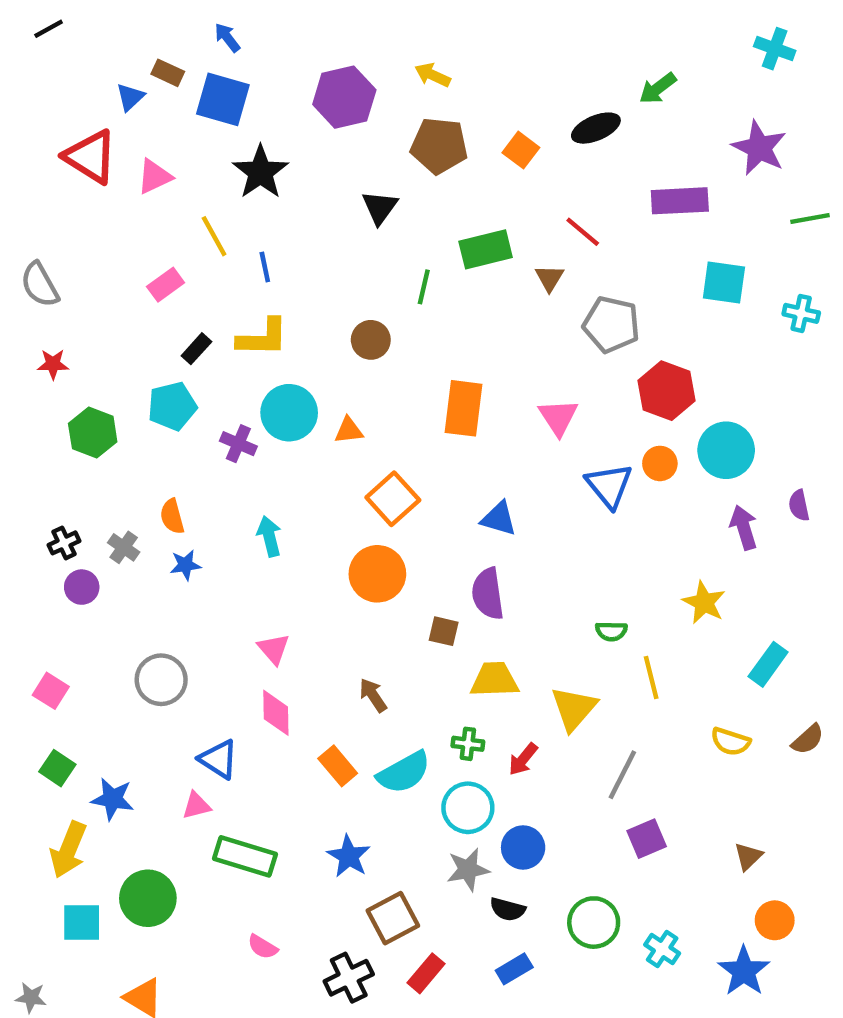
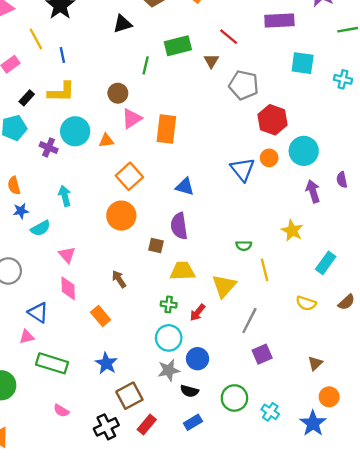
black triangle: (380, 207) -> (122, 24), turned 36
pink triangle: (558, 417) -> (132, 119), moved, turned 30
cyan semicircle: (404, 772) -> (41, 228), moved, size x0.7

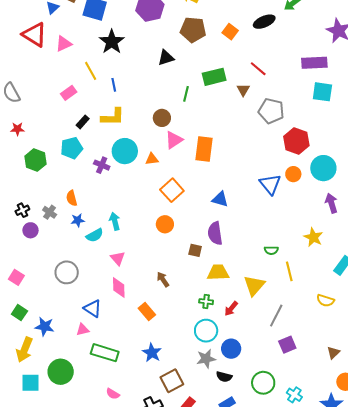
purple rectangle: (279, 20) -> (314, 63), moved
cyan arrow: (65, 196) -> (115, 221), moved
orange circle: (121, 216) -> (165, 224), size x0.7

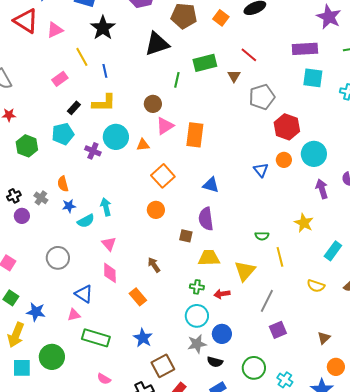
black triangle: (166, 58) -> (157, 44), size x1.5
gray pentagon: (271, 111) -> (262, 97), turned -30
blue triangle: (270, 184) -> (261, 170), size x0.7
red arrow: (231, 309) -> (222, 294), turned 42

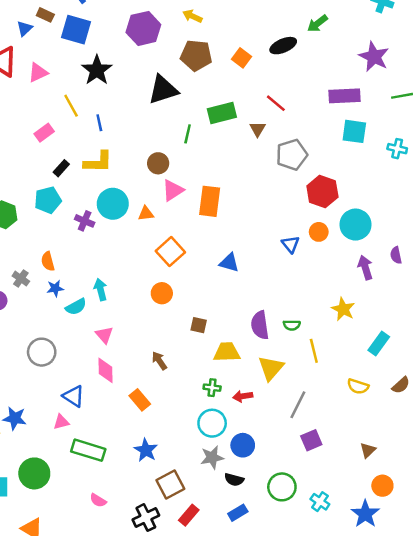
purple semicircle: (206, 219) -> (260, 325), moved

